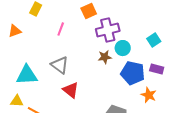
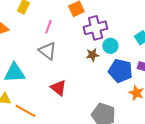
gray triangle: (60, 65) -> (47, 51), moved

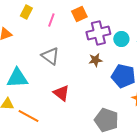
pink line: (48, 27) -> (51, 20), moved
cyan circle: (110, 46) -> (121, 39), moved

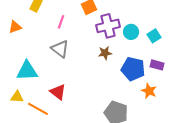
pink line: (51, 20) -> (61, 22), moved
red triangle: (61, 93) -> (58, 92), moved

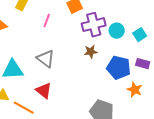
gray triangle: (60, 49) -> (46, 59), moved

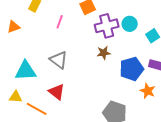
cyan circle: (117, 31) -> (130, 24), moved
blue pentagon: (119, 68) -> (132, 69), turned -30

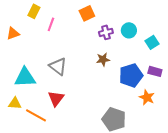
pink line: (60, 22) -> (51, 24), moved
purple cross: (107, 26) -> (106, 32), size x0.6
red triangle: (57, 92) -> (56, 98), turned 30

